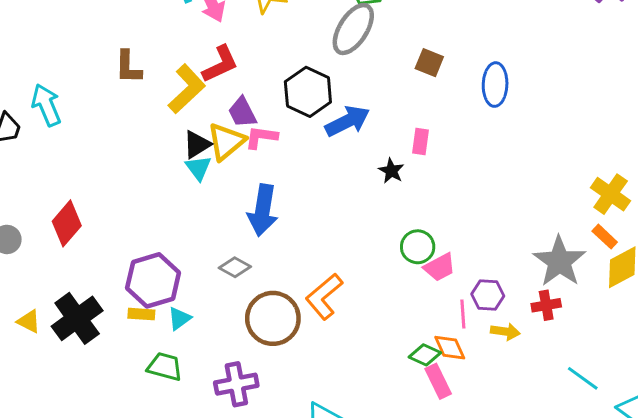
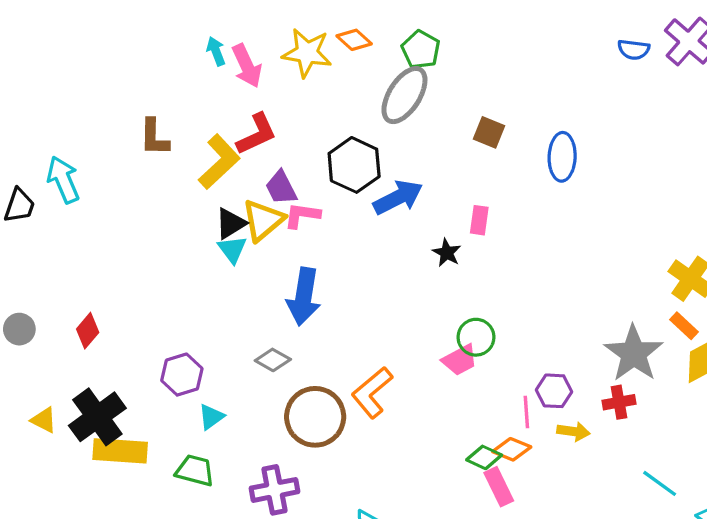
red diamond: (67, 223) -> (88, 331), moved, size x0.7
pink trapezoid: (440, 267) -> (460, 360), moved
purple hexagon: (153, 280) -> (182, 375), size x0.7
yellow rectangle: (141, 314) -> (120, 451), moved, size x1.8
orange diamond: (450, 348) -> (512, 449), turned -44

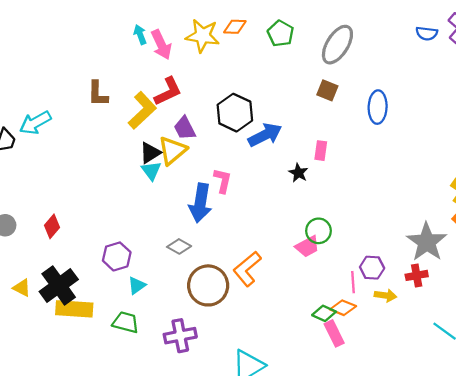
orange diamond: (354, 40) -> (235, 27), turned -40
gray ellipse: (404, 95) -> (337, 45), moved
cyan arrow: (63, 180) -> (35, 123), turned -96
pink L-shape: (302, 215) -> (223, 181), moved, turned 95

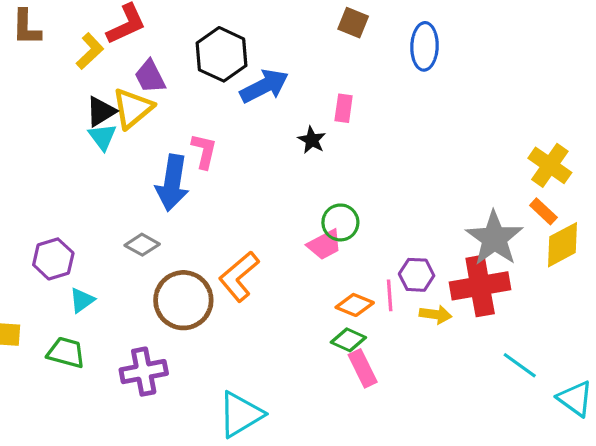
yellow L-shape: (142, 110) -> (90, 51), size x0.7
red cross: (417, 275) -> (480, 286), size x1.8
orange diamond: (343, 308) -> (355, 305), moved

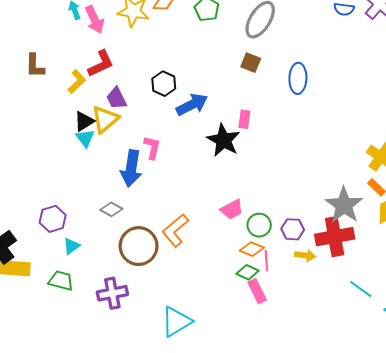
black hexagon: (221, 54) -> (164, 84), size x0.7
black star: (312, 140) -> (223, 140), size x1.8
green circle: (340, 222) -> (259, 225), moved
pink line: (390, 295) -> (266, 261), moved

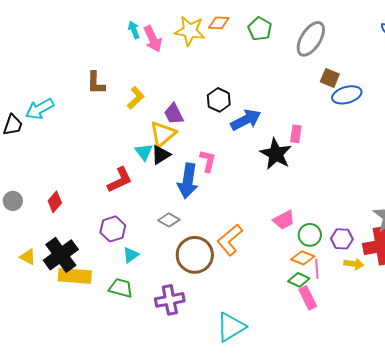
brown square: (251, 63) -> (330, 78), moved
red L-shape: (101, 64) -> (120, 180), moved
blue ellipse: (298, 78) -> (347, 95), turned 72
black triangle: (84, 121) -> (161, 155), moved

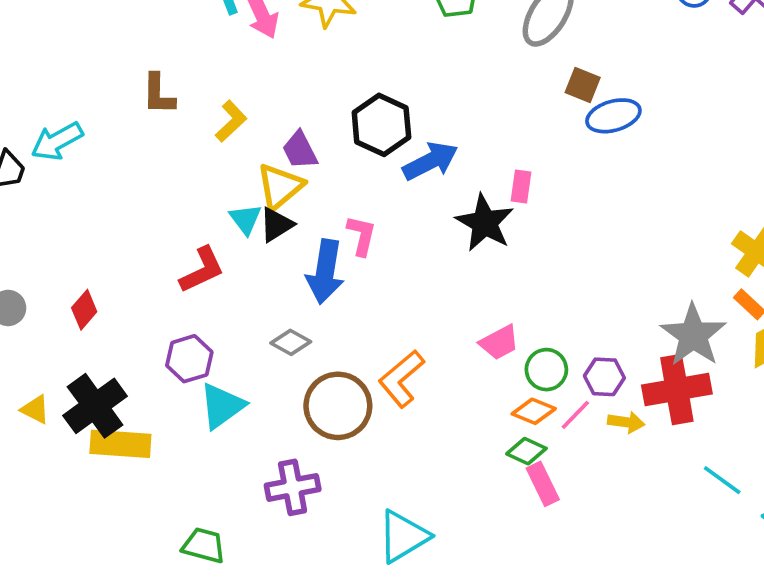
black hexagon: (219, 100) -> (381, 125), size x1.4
cyan triangle: (131, 255) -> (222, 406), size x1.6
pink line: (317, 269) -> (575, 415), moved, turned 48
green trapezoid: (121, 288) -> (204, 545), moved

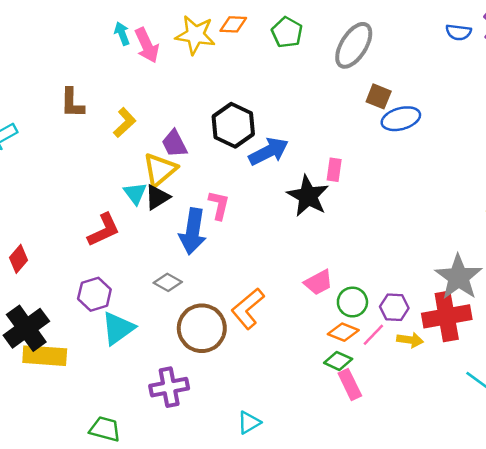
cyan triangle: (403, 536) -> (249, 422), size x0.6

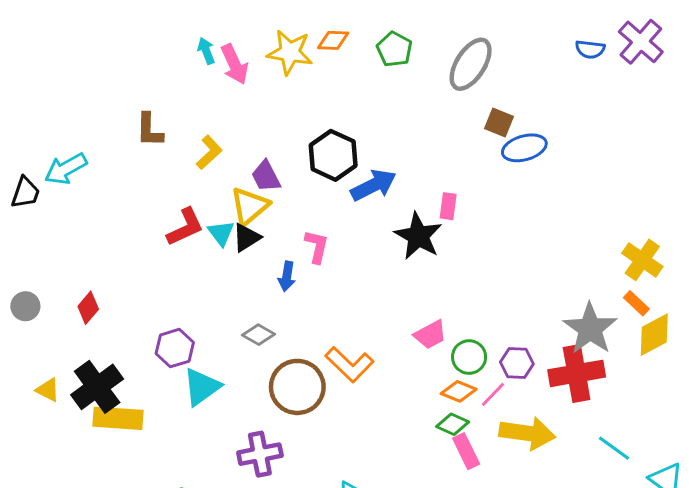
red L-shape: (104, 230) -> (185, 227), moved
blue arrow: (193, 231) -> (287, 276), size x0.6
orange L-shape: (248, 309) -> (350, 364), turned -96
yellow arrow: (410, 340) -> (527, 433), moved, size x1.8

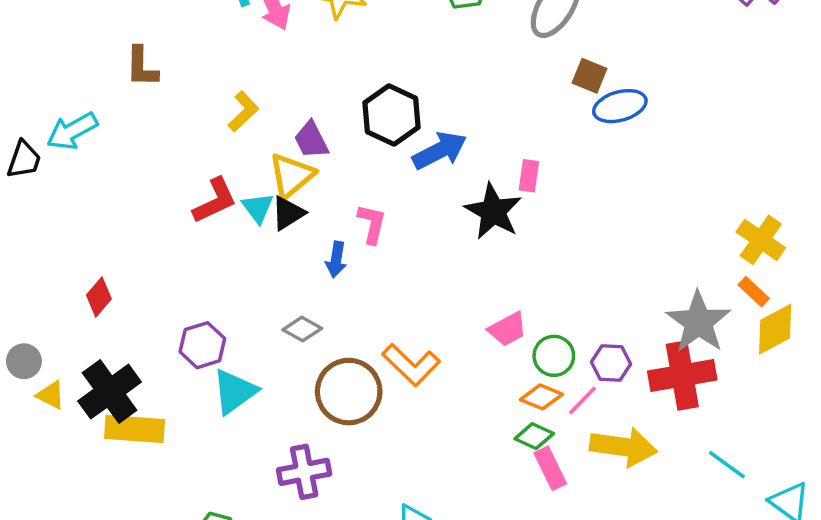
brown L-shape: (149, 130) -> (142, 67), moved
gray circle: (25, 306) -> (24, 361), moved

